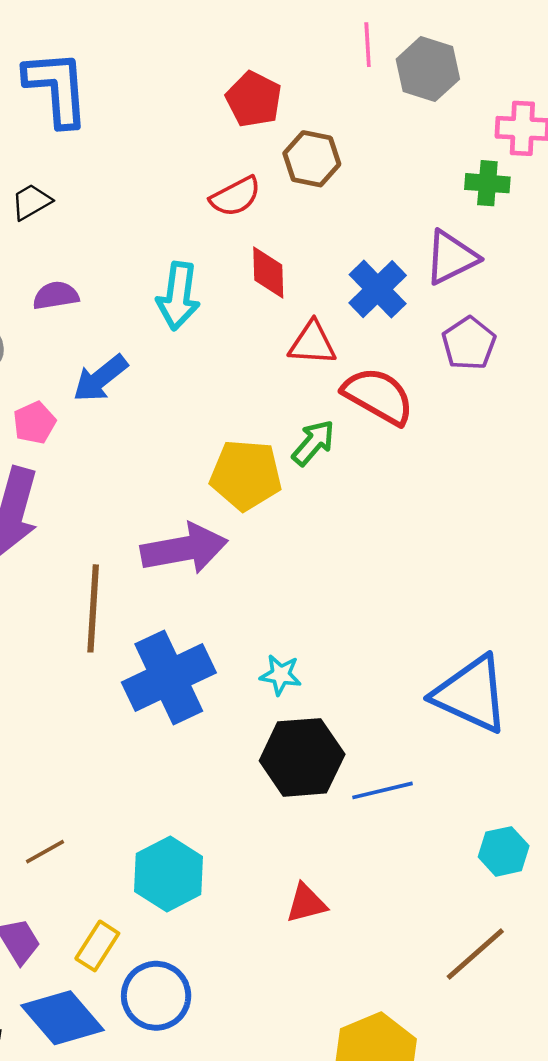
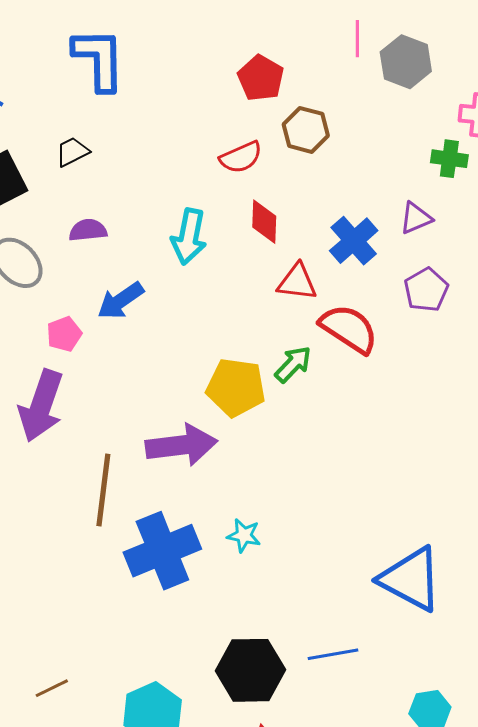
purple triangle: (451, 257) -> (416, 218), size x0.7
cyan star: (281, 675) -> (244, 535), moved
black hexagon: (302, 757) -> (251, 670), moved

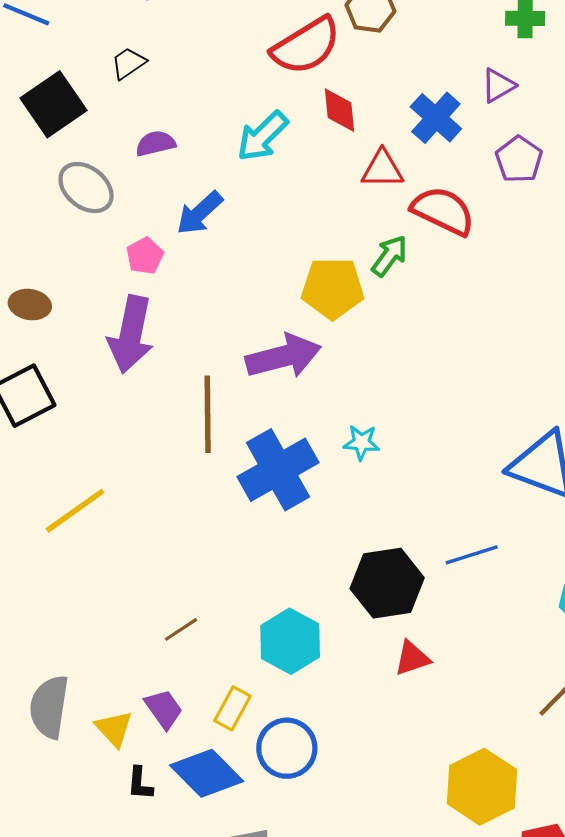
red semicircle: (241, 157) -> (306, 46), size x1.6
cyan arrow: (189, 237) -> (262, 136), turned 42

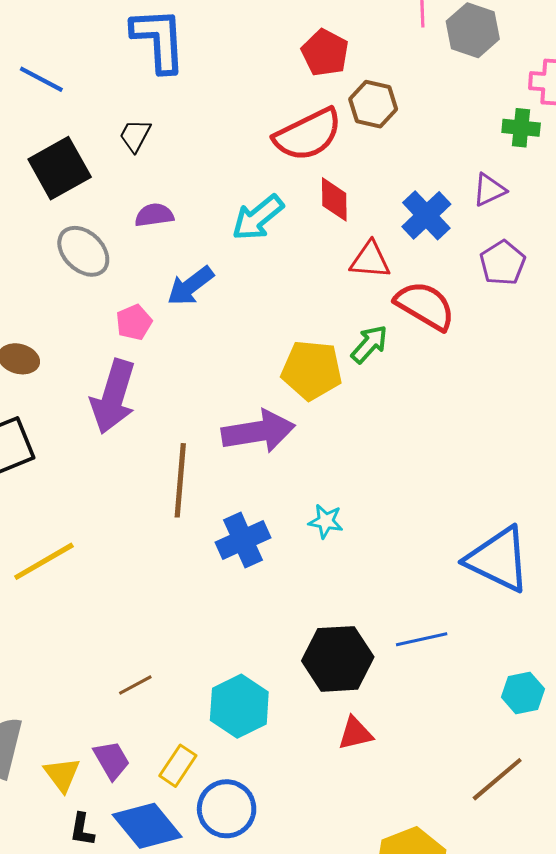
black trapezoid: (128, 63) -> (135, 135), turned -33
blue cross: (278, 470) -> (243, 540), size x0.7

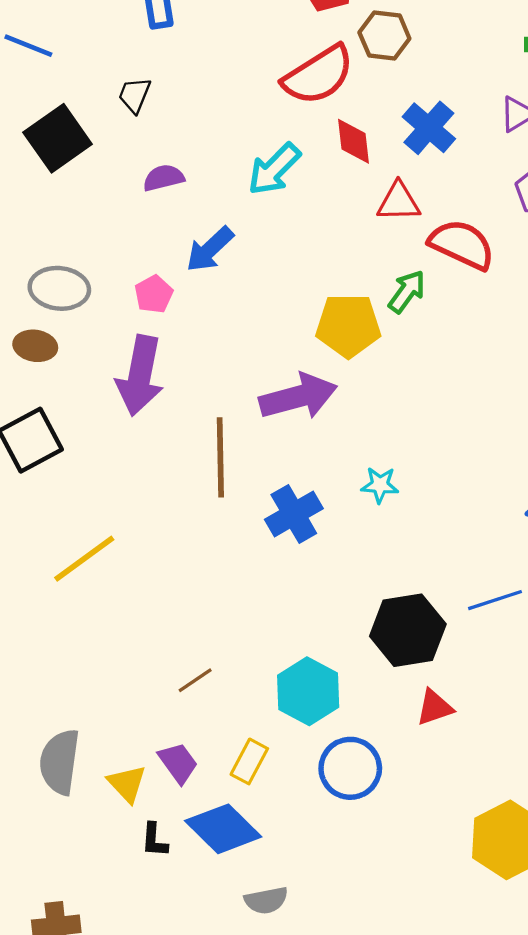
blue cross: (426, 215) -> (429, 128), moved
gray ellipse: (83, 251) -> (59, 288), moved, turned -32
blue circle: (227, 809) -> (350, 768), moved

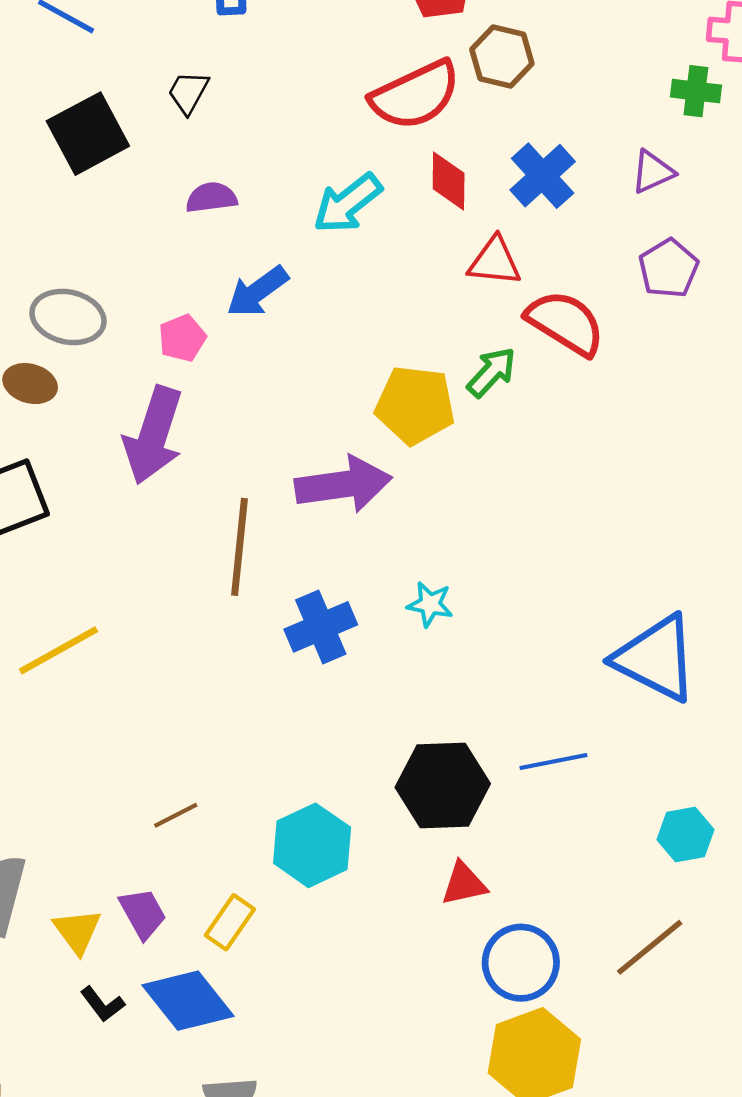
blue circle: (350, 768) -> (521, 963), moved
black L-shape: (154, 840) -> (102, 1004), turned -48

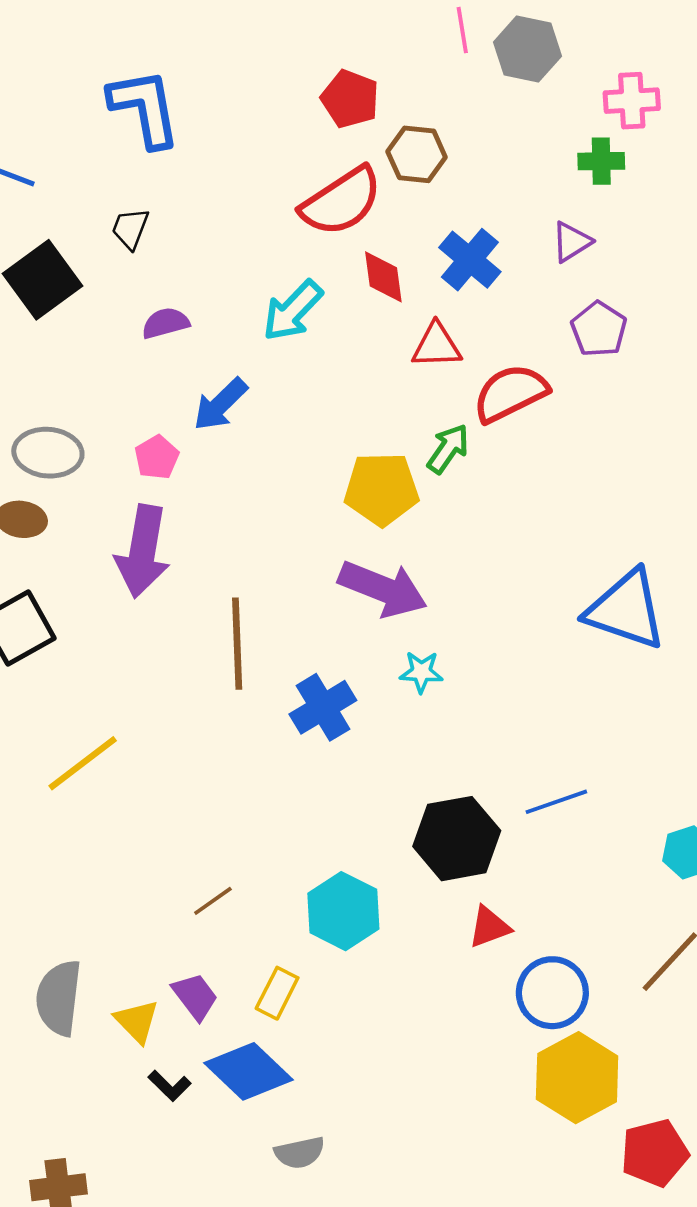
red semicircle: (566, 323) -> (510, 393), turned -50
purple arrow: (343, 484) -> (383, 589), moved, turned 38
blue triangle: (656, 658) -> (626, 610), moved

